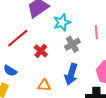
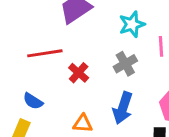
cyan star: (62, 22) -> (132, 24), moved
red line: (18, 38) -> (45, 53), turned 30

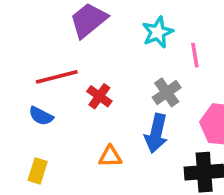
gray cross: (125, 64) -> (167, 92), moved
blue semicircle: (33, 101) -> (41, 116), moved

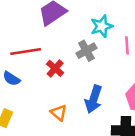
gray cross: (167, 92) -> (86, 51), moved
orange triangle: (110, 156) -> (59, 113), turned 36

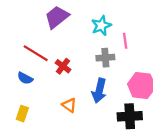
red line: (26, 51) -> (36, 53), turned 45
gray cross: (86, 51) -> (105, 58), moved, turned 30

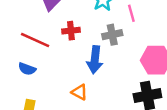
red cross: (63, 66) -> (71, 31), moved, turned -35
blue arrow: (99, 91) -> (95, 60), moved

